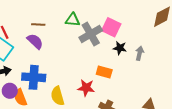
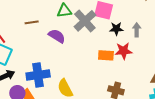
purple semicircle: (35, 41) -> (57, 36), moved
red star: (86, 88) -> (124, 51), moved

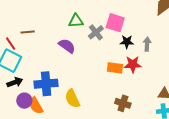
gray cross: (85, 21) -> (96, 32), size x0.7
brown line: (32, 22) -> (28, 32), moved

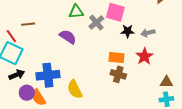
gray arrow: (147, 44) -> (148, 33), turned -104
red star: (133, 64) -> (144, 56), moved, turned -30
brown cross: (123, 103) -> (118, 74), moved

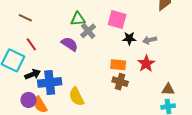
gray cross: (96, 22) -> (88, 31), moved
brown line: (28, 24) -> (25, 18), moved, turned 32
red line: (11, 36) -> (31, 44), moved
black arrow: (17, 75) -> (33, 74), moved

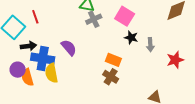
gray arrow: (150, 40) -> (150, 45), turned -96
purple semicircle: (70, 44) -> (69, 48), moved
red star: (146, 64) -> (175, 60), moved
yellow semicircle: (76, 97) -> (51, 73), moved

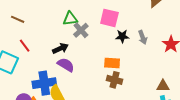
black arrow: (28, 46) -> (60, 48), moved

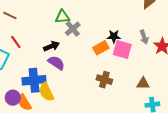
pink square: (109, 18) -> (122, 50), moved
gray arrow: (143, 37) -> (144, 37), moved
orange rectangle: (112, 63) -> (101, 48), moved, turned -35
brown triangle: (163, 86) -> (143, 83), moved

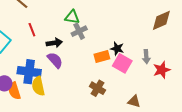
red line: (16, 42) -> (32, 30), moved

